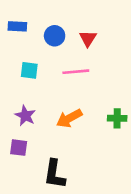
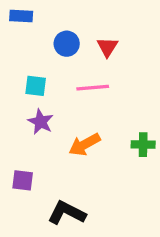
blue rectangle: (17, 26) -> (21, 16), moved
purple star: (25, 116) -> (41, 122), moved
black L-shape: (55, 174) -> (67, 213), turned 108

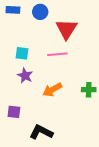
blue circle: (67, 44) -> (40, 12), moved
red triangle: (107, 47) -> (66, 29), size x1.6

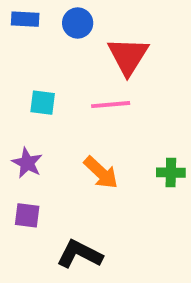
purple star: (25, 76) -> (27, 163), moved
orange arrow: (52, 90) -> (101, 173), turned -108

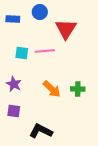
blue rectangle: (25, 19) -> (13, 19), moved
pink line: (111, 105) -> (45, 51), moved
green cross: (171, 173) -> (78, 89), moved

